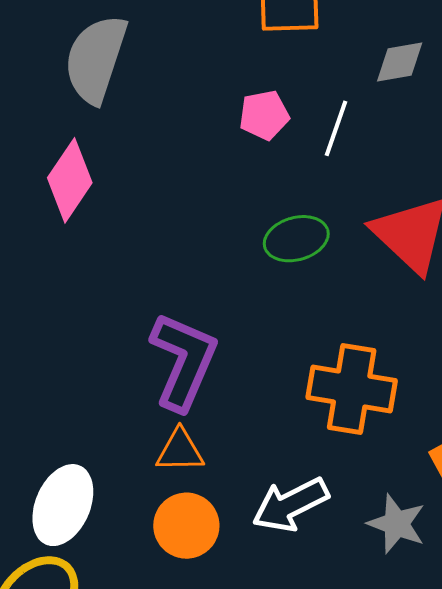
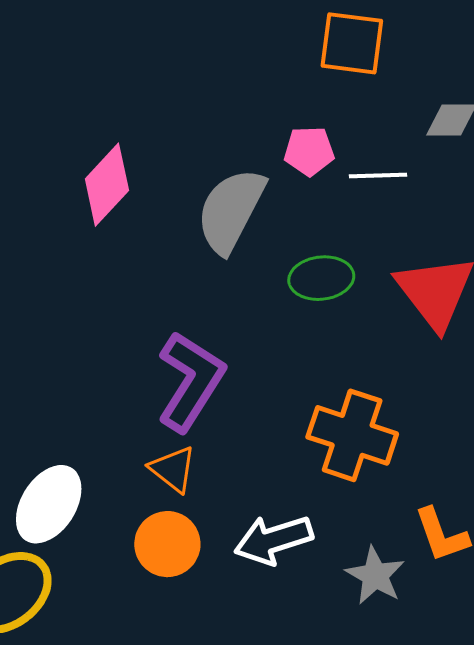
gray semicircle: (96, 59) -> (231, 210), moved
white line: (336, 128) -> (378, 176), turned 60
orange triangle: (180, 451) -> (173, 469), turned 30

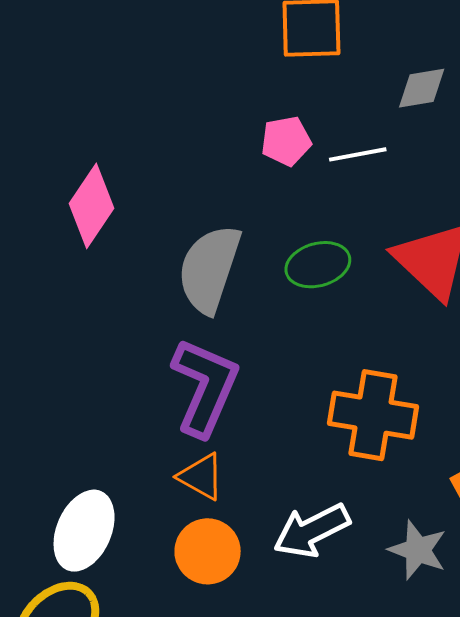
gray semicircle: (231, 210) -> (209, 269), moved

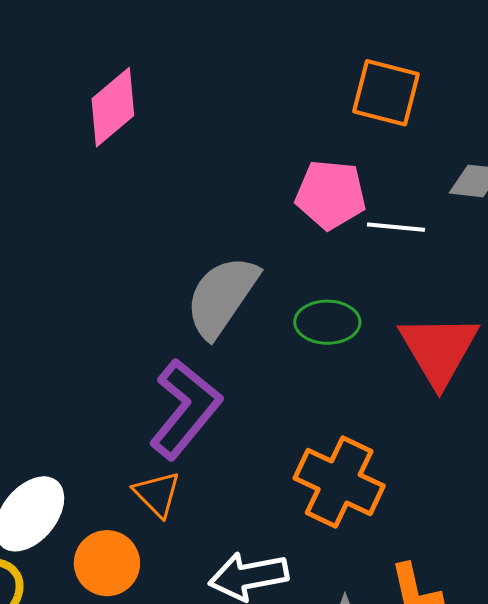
pink pentagon: (286, 141) -> (331, 195), size x1.4
pink diamond: (92, 206) -> (113, 107), moved
orange circle: (208, 551) -> (107, 563), moved

